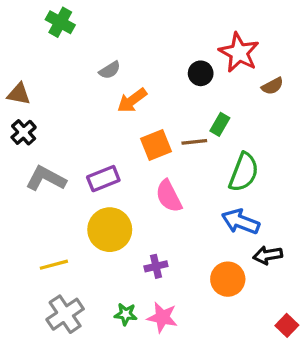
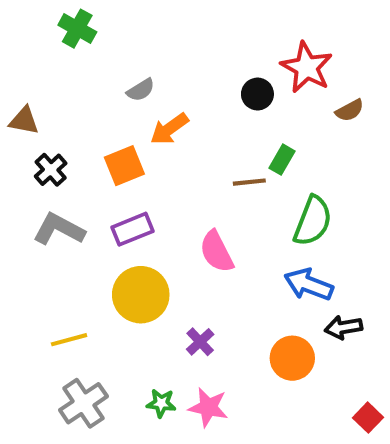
black cross: (24, 132) -> (51, 170), moved
orange square: (156, 145) -> (124, 166), moved
purple cross: (156, 266) -> (200, 342), turned -30

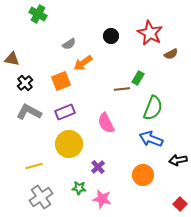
black circle: (257, 94) -> (111, 36), moved
black arrow: (343, 327) -> (178, 160), moved
green star: (161, 403) -> (79, 188), moved

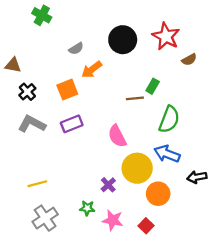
black circle: (111, 36) -> (123, 40), size x1.6
yellow circle: (69, 144) -> (137, 168), moved
red square: (180, 204) -> (146, 226), moved

